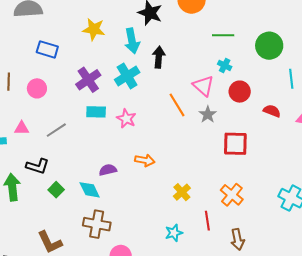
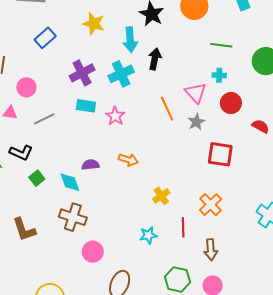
blue rectangle: (47, 49) -> (45, 38), turned -65
cyan cross: (225, 65) -> (219, 75), turned -32
pink circle: (37, 88) -> (26, 87), moved

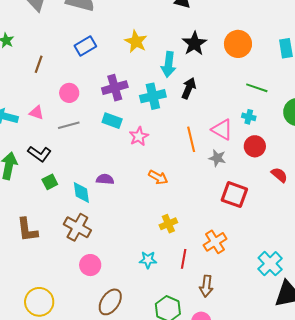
pink circle: (26, 87) -> (69, 93), moved
pink triangle: (196, 93) -> (222, 129), turned -30
gray star: (196, 122) -> (217, 158), turned 30
orange arrow: (128, 160) -> (158, 177), moved

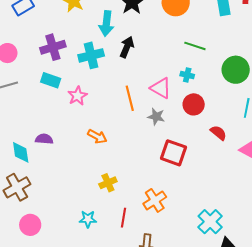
brown cross: (77, 227) -> (17, 187), turned 32

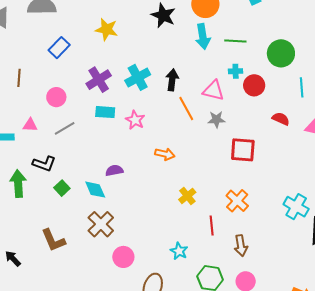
cyan arrow: (106, 23) -> (203, 36), moved
black arrow: (127, 47) -> (172, 80), moved
red circle: (194, 104) -> (254, 85), moved
cyan star: (88, 219) -> (179, 251), moved, turned -30

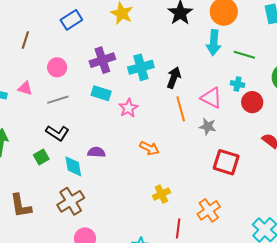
black L-shape: (44, 164) -> (58, 133), moved

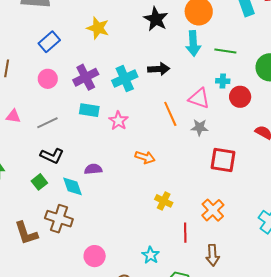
pink circle: (57, 67) -> (48, 79), moved
black arrow: (174, 78) -> (159, 69), moved, turned 75
yellow cross: (161, 194) -> (164, 201), turned -30
brown cross: (71, 201) -> (59, 219), moved, turned -32

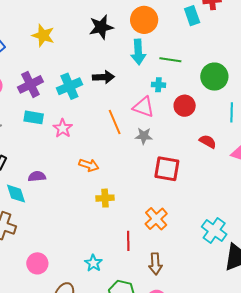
black star: (156, 19) -> (101, 27), turned 30
cyan cross: (223, 81) -> (158, 85), moved
yellow cross: (164, 201) -> (105, 198), moved, turned -30

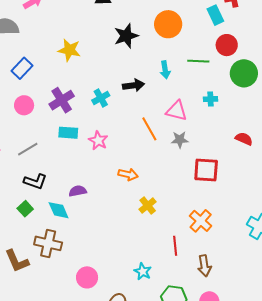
cyan arrow: (138, 52) -> (165, 70), moved, size x0.7
cyan cross: (158, 85) -> (210, 99), moved
cyan cross: (69, 86) -> (101, 98), size x0.7
red circle: (185, 106) -> (227, 45), moved
yellow cross: (105, 198) -> (148, 206), turned -30

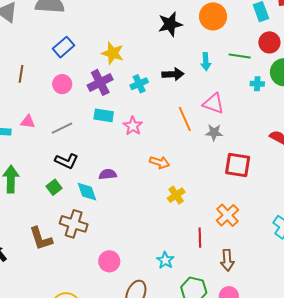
yellow star: (69, 50) -> (113, 53), moved
cyan cross: (210, 99) -> (257, 84), moved

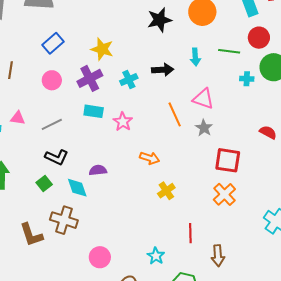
gray star: (214, 132) -> (204, 128), turned 30
orange cross: (227, 215) -> (224, 194), moved

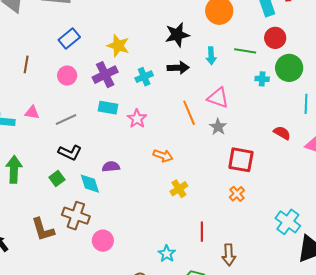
black star: (159, 20) -> (177, 35), moved
orange cross: (224, 194) -> (237, 194), size x0.7
pink circle: (100, 257) -> (103, 241), moved

